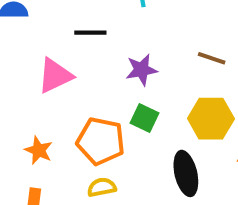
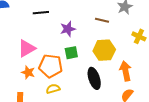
pink triangle: (55, 76) -> (27, 48), moved
green square: (144, 118) -> (71, 53), turned -32
orange star: (39, 150) -> (28, 72), moved

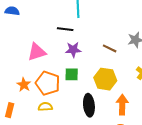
black line: (41, 13) -> (65, 29), moved
pink triangle: (27, 48) -> (37, 52), moved

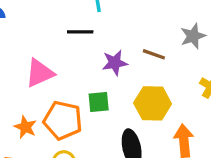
purple star: (73, 50) -> (115, 63), moved

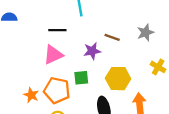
black line: (80, 32) -> (57, 30), moved
brown line: (154, 54) -> (112, 37), moved
pink triangle: (40, 73) -> (53, 55), moved

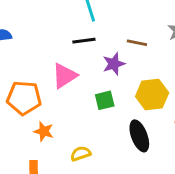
black line: (57, 30) -> (84, 41), moved
orange pentagon: (57, 90) -> (24, 98), moved

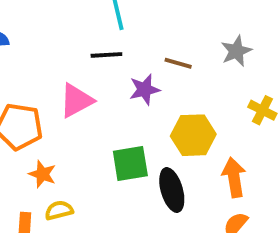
green square: (105, 100) -> (130, 164), moved, size x1.4
yellow semicircle: (81, 154) -> (59, 210), moved

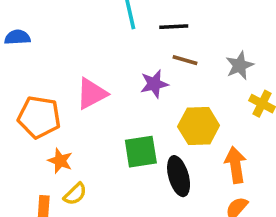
gray star: (236, 51) -> (240, 65), moved
black line: (106, 55) -> (174, 27), moved
yellow semicircle: (59, 210) -> (75, 194), turned 150

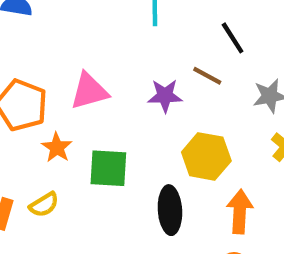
black line: (174, 27) -> (233, 38), moved, turned 48
green square: (141, 152) -> (108, 168), moved
orange star: (60, 161) -> (57, 148), moved

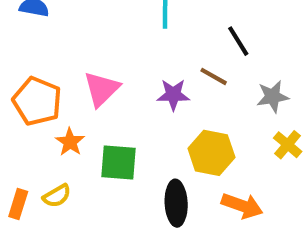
pink triangle: (89, 91) -> (102, 89), turned -30
orange arrow: (240, 212) -> (242, 206), turned 105

